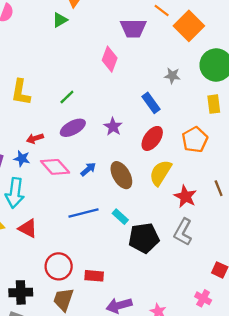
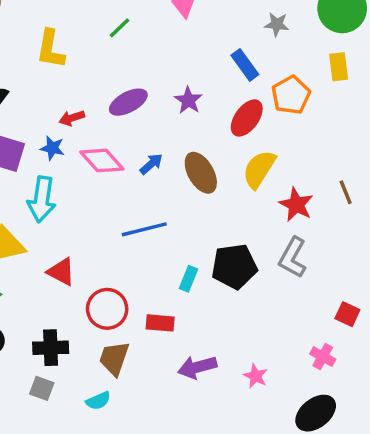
green line: (67, 97) -> (119, 28), moved
orange pentagon: (195, 140) -> (291, 95), moved
cyan rectangle: (120, 217) -> (188, 279), moved, turned 70
red triangle: (28, 228) -> (61, 272), moved

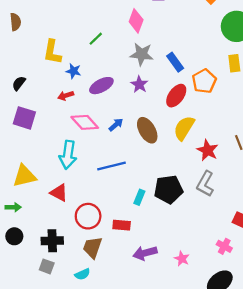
gray star: (277, 24) -> (142, 54), moved, size x1.5
blue star: (52, 148) -> (74, 71), moved
cyan arrow: (42, 199) -> (68, 155), moved

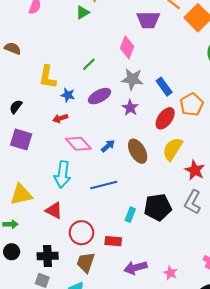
brown semicircle: (15, 22) -> (13, 48), turned -63
purple ellipse: (101, 86) -> (99, 96), moved

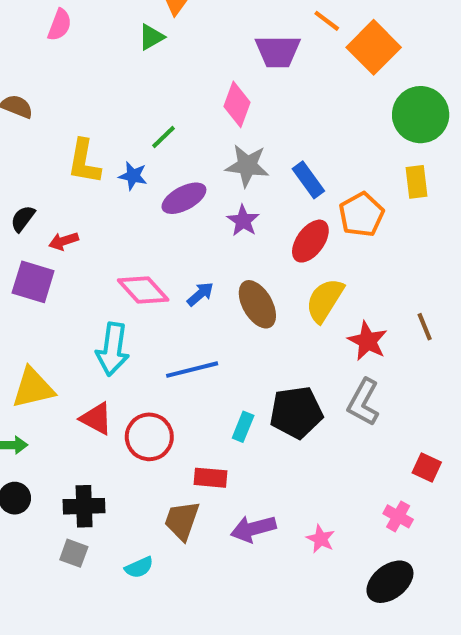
blue star: (68, 95) -> (133, 176), moved
red arrow: (60, 118) -> (64, 241), moved
red circle: (81, 233) -> (149, 437), moved
brown trapezoid: (86, 262) -> (182, 521), moved

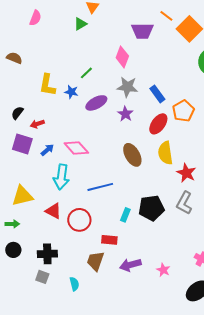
blue arrow: (200, 294) -> (47, 150), moved
yellow semicircle: (325, 300) -> (165, 153), turned -40
cyan semicircle: (139, 567) -> (74, 284), turned -80

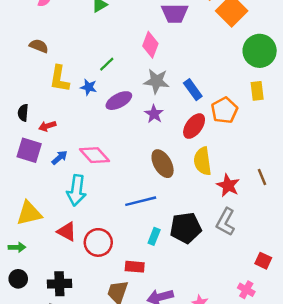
brown semicircle: (14, 58) -> (39, 46), moved
black semicircle: (17, 113) -> (23, 113), turned -32
blue line: (100, 187) -> (141, 201), moved

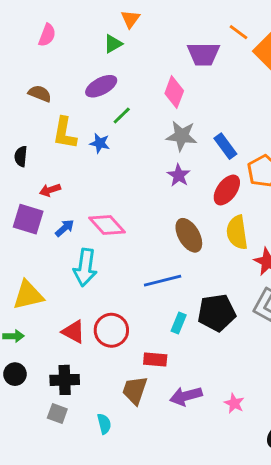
purple ellipse: (119, 101) -> (101, 86), moved
black semicircle: (23, 113) -> (21, 156), moved
red triangle: (67, 232) -> (73, 332), moved

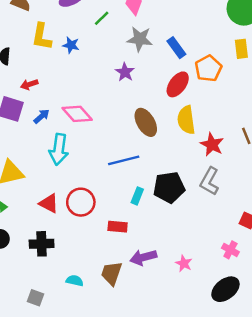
green line: (122, 115) -> (102, 18), moved
purple star: (179, 175) -> (125, 72), moved
brown trapezoid: (135, 390) -> (111, 273), moved
gray square: (57, 414) -> (35, 298), moved
cyan semicircle: (104, 424) -> (75, 281), turned -63

